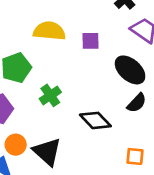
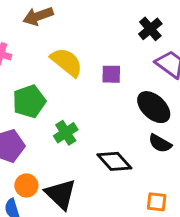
yellow semicircle: (49, 31) -> (67, 62), turned 32
black semicircle: (137, 103) -> (160, 143), turned 75

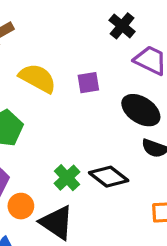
green cross: (66, 133) -> (67, 178), moved
orange circle: (26, 186) -> (21, 206), moved

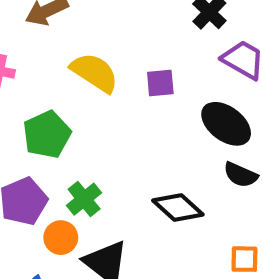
green cross: (67, 178) -> (84, 199), moved

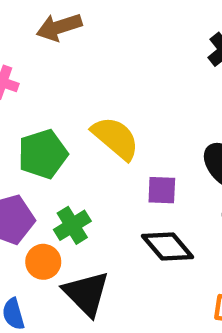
yellow semicircle: (94, 73) -> (115, 138), moved
purple square: (160, 83) -> (162, 190), moved

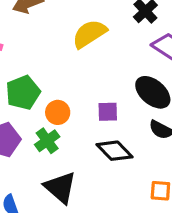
yellow semicircle: (115, 138) -> (89, 34), moved, turned -69
orange circle: (43, 262) -> (58, 112), moved

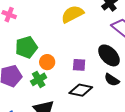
black diamond: (115, 151) -> (81, 90), turned -40

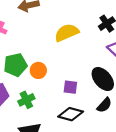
orange circle: (47, 62) -> (38, 70), moved
black semicircle: (112, 80) -> (104, 105), turned -84

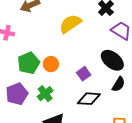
purple square: (70, 87) -> (84, 74), turned -32

